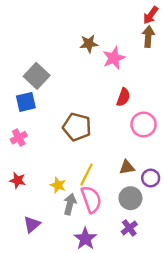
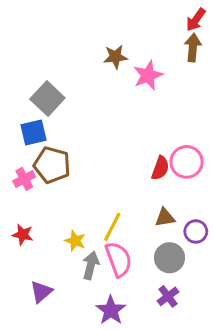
red semicircle: (123, 97) -> (160, 168), moved
brown pentagon: (77, 127) -> (52, 165), moved

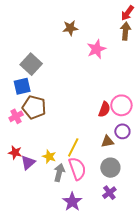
brown star: (115, 57) -> (70, 28), moved
purple circle: (196, 231) -> (122, 131), moved
purple triangle: (41, 292) -> (28, 163), moved

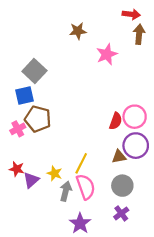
red arrow: (127, 13) -> (131, 14), moved, turned -119
purple circle: (122, 131) -> (136, 146), size x1.5

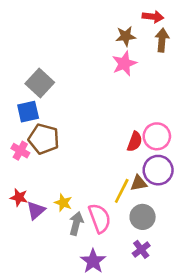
brown star: (78, 31) -> (126, 36), moved
pink cross: (18, 129) -> (20, 151), turned -32
yellow line: (81, 163) -> (122, 191), moved

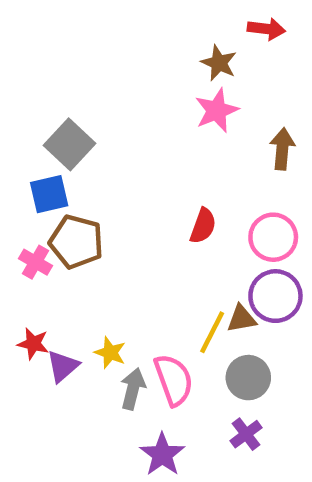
brown star: (126, 36) -> (219, 63), turned 30
brown arrow: (162, 40) -> (282, 149), moved
red semicircle: (135, 142) -> (203, 226), moved

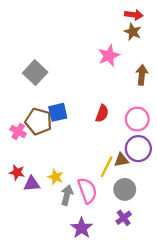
brown star: (219, 63) -> (133, 32), moved
blue square: (49, 194) -> (58, 112), moved
purple triangle: (63, 366) -> (32, 184), turned 36

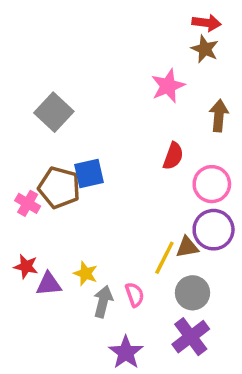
red semicircle: (102, 113) -> (173, 156), moved
pink semicircle: (87, 191) -> (135, 295), size x0.6
purple cross: (124, 218) -> (191, 337), size x1.5

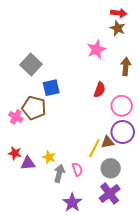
blue square: (89, 174) -> (51, 88), moved

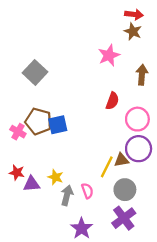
blue square: (51, 88) -> (58, 125), moved

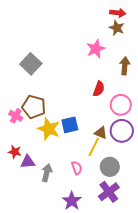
blue square: (58, 125) -> (70, 125), moved
brown triangle: (121, 160) -> (101, 133), moved, turned 32
yellow star: (55, 177) -> (49, 129), moved, size x1.6
gray arrow: (67, 195) -> (47, 173), moved

